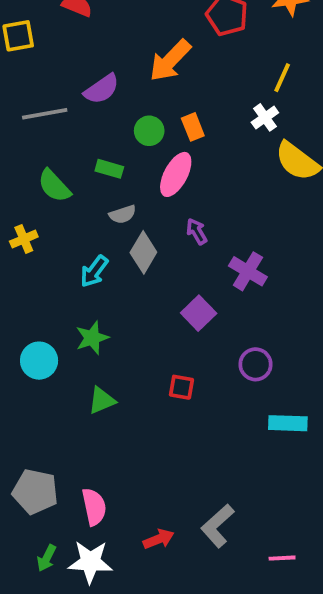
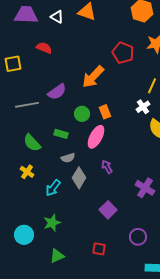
yellow cross: (24, 239) -> (27, 172), moved, turned -32
purple cross: (248, 271) -> (145, 188), moved

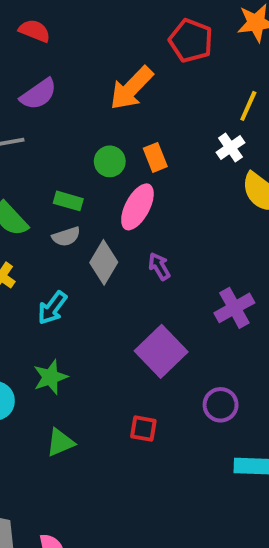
purple semicircle: (57, 92) -> (38, 94), moved
gray semicircle: (68, 158) -> (66, 237), moved
gray diamond: (79, 178) -> (104, 262), moved
purple cross: (145, 188) -> (234, 308), turned 30
purple square: (108, 210) -> (161, 351), size x1.4

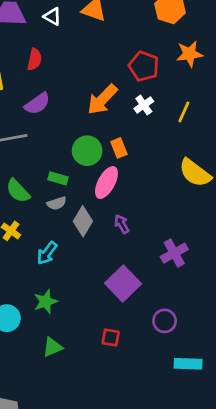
red semicircle: (35, 31) -> (34, 59), turned 80
white cross: (230, 148) -> (144, 105), moved
green circle: (110, 161) -> (87, 151), size x1.4

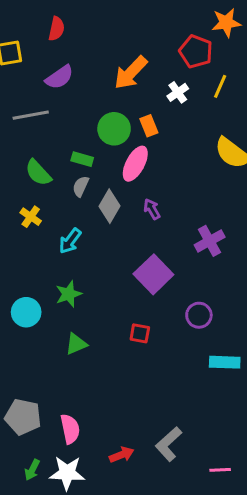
red pentagon: (144, 66) -> (196, 51), moved
white cross: (144, 105) -> (178, 92), moved
gray semicircle: (57, 203) -> (81, 186), turned 132

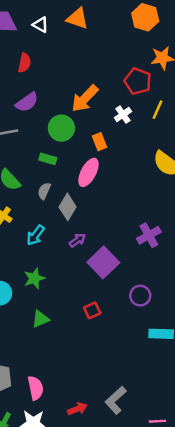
green circle: (114, 129) -> (61, 128), moved
green rectangle: (82, 159) -> (48, 159), moved
purple arrow: (152, 209) -> (77, 240), moved, turned 84
red square: (140, 333) -> (92, 310), turned -35

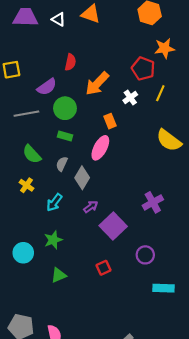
red semicircle: (24, 63) -> (70, 62), moved
green circle: (61, 128) -> (65, 108), moved

